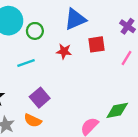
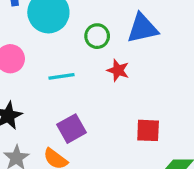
green circle: (35, 31) -> (97, 36), moved
red square: (97, 44) -> (148, 130), moved

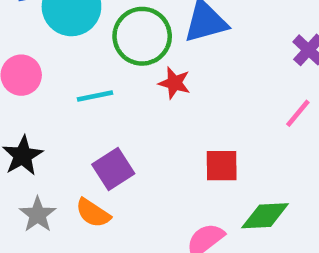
green circle: (97, 36) -> (142, 36), size x1.6

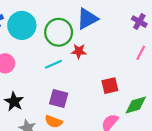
cyan line: (95, 96) -> (53, 64), moved
purple square: (113, 169) -> (59, 98), turned -30

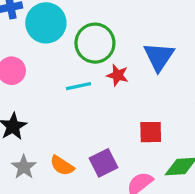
blue triangle: (87, 19) -> (159, 57), moved, turned -40
purple square: (59, 98) -> (104, 163), moved, turned 36

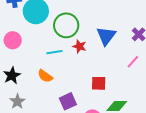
orange semicircle: (62, 166) -> (45, 76), moved

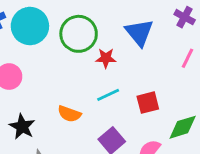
cyan line: (54, 52) -> (108, 95), moved

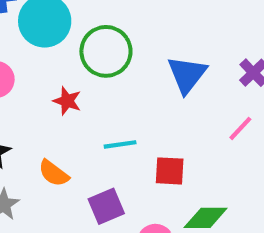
red star: (106, 58) -> (67, 101), moved
orange semicircle: (69, 114) -> (54, 173), moved

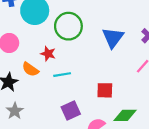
cyan line: (120, 144) -> (62, 75), moved
orange semicircle: (54, 173) -> (30, 69), moved

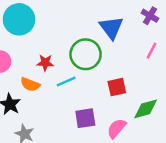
green circle: (68, 26) -> (86, 54), moved
purple square: (71, 110) -> (85, 118), turned 30

